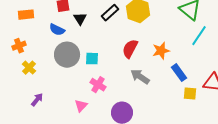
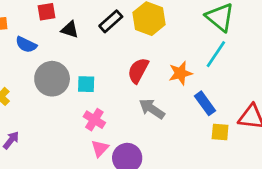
black triangle: (80, 19) -> (70, 30), turned -40
blue semicircle: (57, 30) -> (26, 45), moved
cyan line: (199, 36) -> (216, 54), moved
pink triangle: (81, 106) -> (100, 148), moved

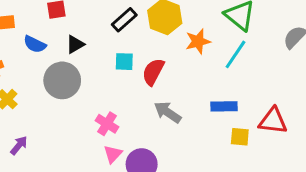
black triangle: (70, 30) -> (75, 44), moved, turned -48
orange star: (180, 73) -> (198, 41), moved
cyan square: (86, 84) -> (124, 62), moved
blue rectangle: (205, 103) -> (224, 106), turned -55

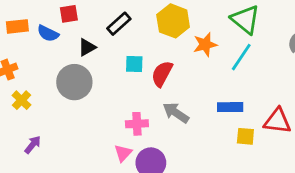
black rectangle: (124, 20) -> (119, 24), moved
blue semicircle: (35, 44) -> (48, 33), moved
pink cross: (107, 124) -> (137, 124), moved, turned -35

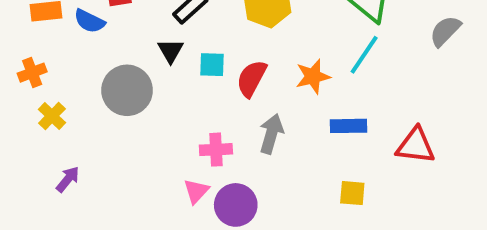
orange star: (205, 45) -> (313, 76), moved
black triangle: (87, 47) -> (171, 51), moved, turned -30
gray arrow: (176, 113) -> (271, 134), turned 72
yellow square: (245, 136) -> (352, 193), moved

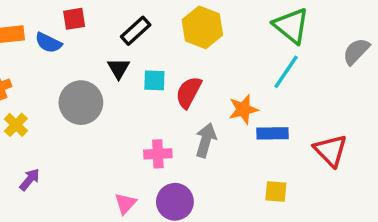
orange star: (313, 76) -> (243, 109), moved
red triangle: (416, 146) -> (331, 150), turned 39
pink triangle: (196, 191) -> (125, 203), moved

